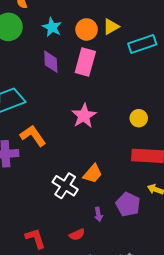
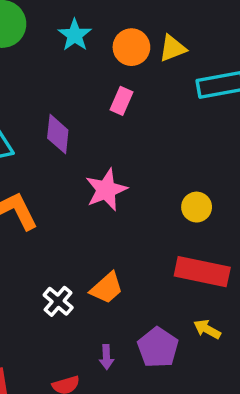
purple diamond: (51, 62) -> (58, 134), moved
pink rectangle: (85, 62) -> (122, 101), size x0.6
white cross: (65, 186) -> (58, 301), size x0.7

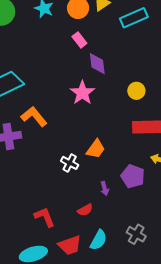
pink rectangle: (122, 101) -> (79, 40), turned -49
purple diamond: (58, 134) -> (97, 64), moved

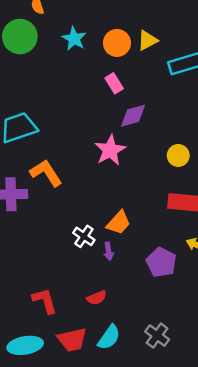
purple diamond: (97, 64) -> (133, 116), turned 75
purple arrow: (105, 188) -> (109, 251), moved

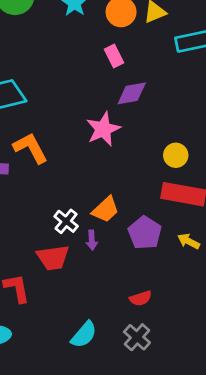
yellow circle: (178, 155) -> (176, 155), moved
purple pentagon: (161, 262) -> (145, 233), moved
red semicircle: (97, 298) -> (141, 298), moved
red trapezoid: (72, 340) -> (53, 258), moved

